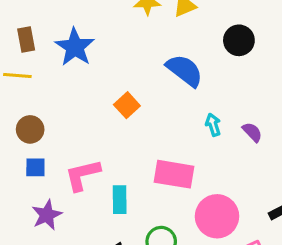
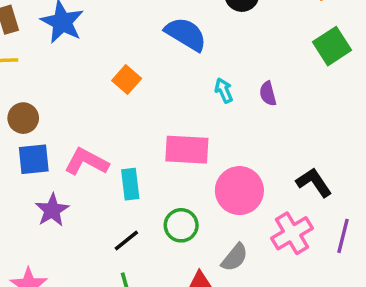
purple semicircle: (252, 132) -> (268, 94), turned -145
blue square: (35, 167) -> (34, 159), size x1.4
pink L-shape: (83, 175) -> (86, 162), turned 48

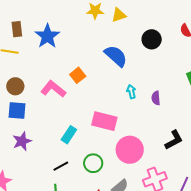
pink L-shape: (86, 162) -> (53, 89), moved
black L-shape: (314, 182) -> (174, 140), moved, turned 85
cyan rectangle: (130, 184) -> (69, 135), turned 30

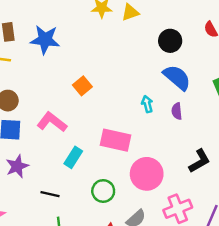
blue star: (47, 36) -> (45, 40), turned -30
blue semicircle: (116, 56) -> (177, 77), moved
pink L-shape: (53, 89) -> (52, 122), moved
black line: (61, 166) -> (50, 194), moved, turned 42

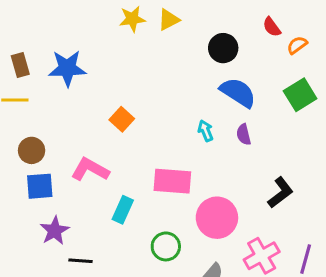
black line: (50, 194) -> (81, 261), moved

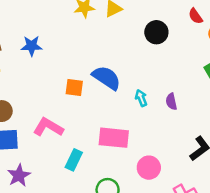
blue star: (67, 68) -> (32, 46), size x0.7
blue semicircle: (238, 92) -> (106, 78), moved
orange square: (122, 119) -> (74, 88), turned -36
pink circle: (217, 218) -> (149, 168), size x0.7

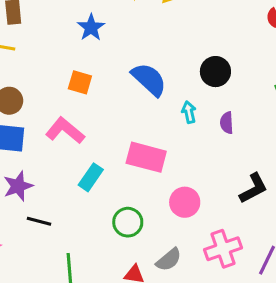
black circle: (156, 32) -> (215, 72), moved
blue star: (32, 46) -> (91, 27), moved, turned 30
orange square: (74, 88) -> (80, 82), moved

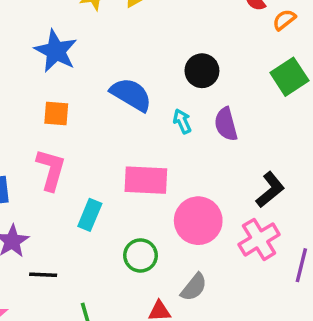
blue star: (91, 27) -> (56, 51), size x1.4
purple semicircle: (227, 123) -> (226, 124), size x1.4
pink L-shape: (65, 131) -> (51, 170), turned 78
pink circle: (185, 202) -> (198, 221), size x1.4
pink cross: (223, 249) -> (259, 239), moved

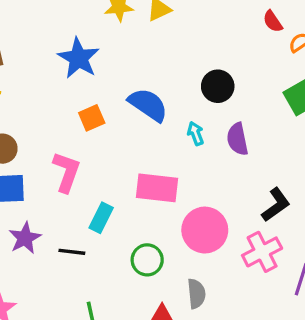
orange square: (56, 114) -> (92, 118), moved, turned -32
black line: (43, 275) -> (72, 252), moved
gray semicircle: (194, 287) -> (196, 294), turned -48

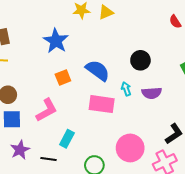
purple semicircle: (237, 139) -> (152, 93), turned -84
pink L-shape: (66, 172) -> (47, 110), turned 40
pink rectangle: (157, 188) -> (102, 104), moved

